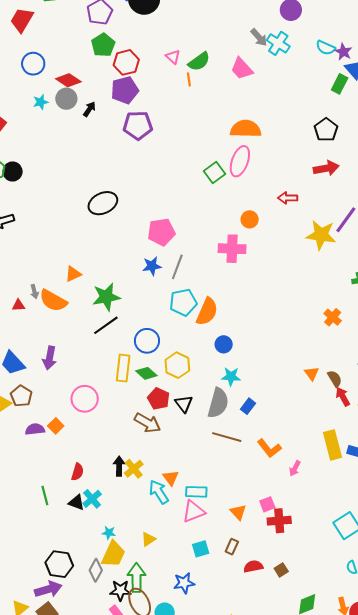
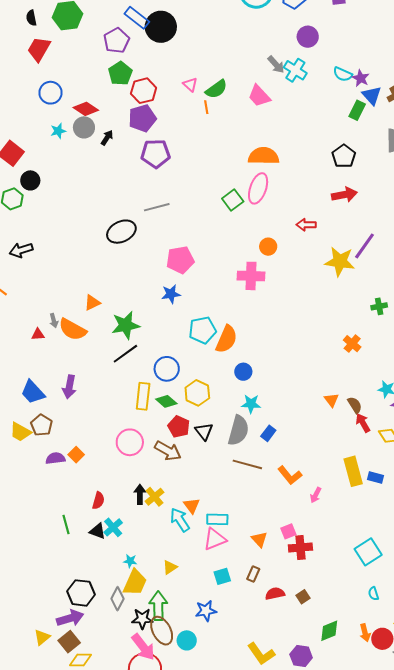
black circle: (13, 171) -> (30, 180), moved
gray line: (177, 267) -> (157, 207), moved, turned 55
pink circle: (85, 399) -> (130, 442), moved

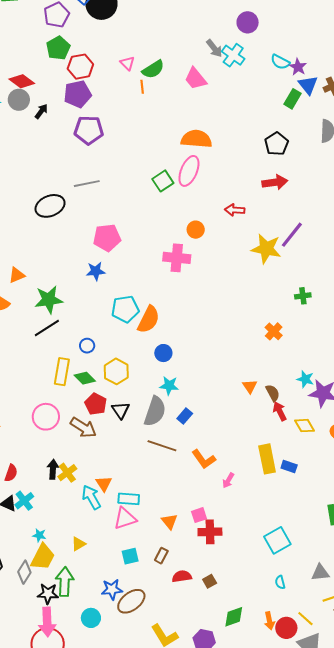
blue circle: (167, 369) -> (87, 346), size x0.6
brown ellipse: (162, 631) -> (131, 601), moved, turned 76
pink arrow: (143, 647) -> (47, 622), turned 32

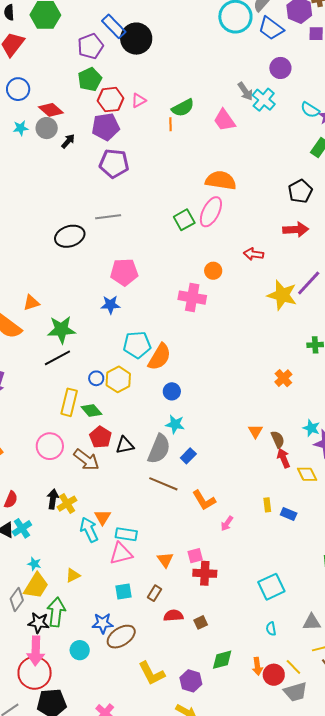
pink triangle: (127, 63) -> (139, 100), moved, turned 42
yellow hexagon: (116, 371) -> (118, 379), moved
black triangle: (121, 410) -> (125, 445), turned 48
yellow rectangle: (267, 459) -> (267, 505), size x0.5

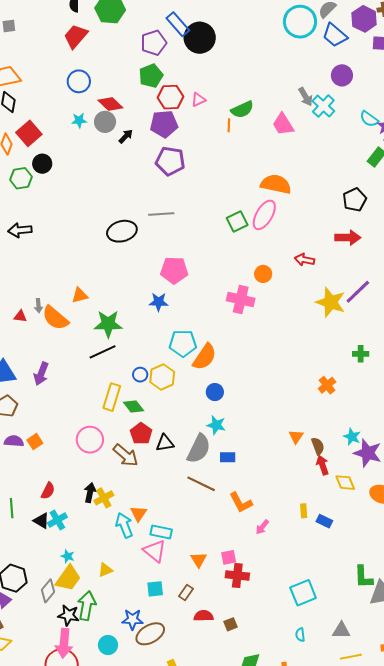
blue rectangle: (188, 456) -> (228, 457), turned 42
pink triangle: (121, 553) -> (155, 551), turned 50

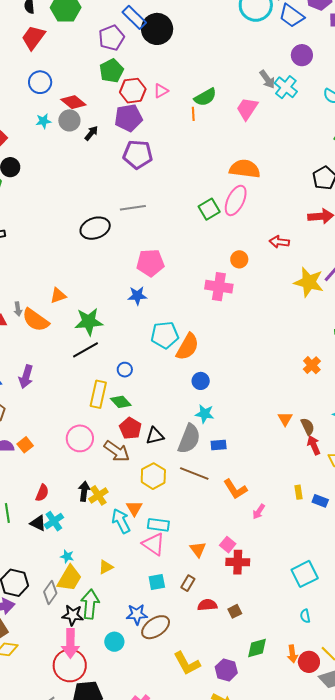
pink trapezoid: (283, 124) -> (247, 109), turned 70
yellow hexagon: (162, 377) -> (153, 476), moved
pink square: (229, 557) -> (228, 545), turned -35

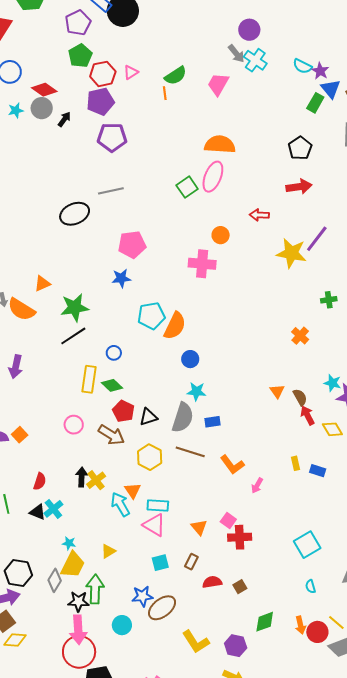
purple circle: (302, 55) -> (249, 30), moved
pink circle: (80, 438) -> (74, 425), size x0.7

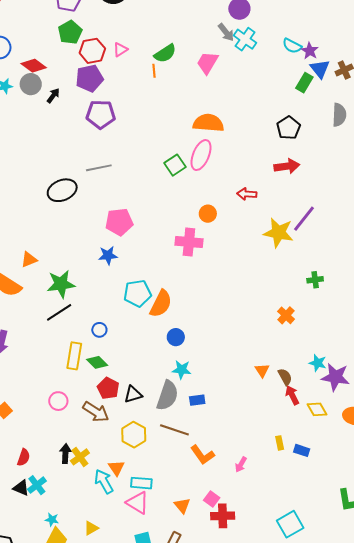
orange L-shape: (232, 465) -> (202, 455), moved

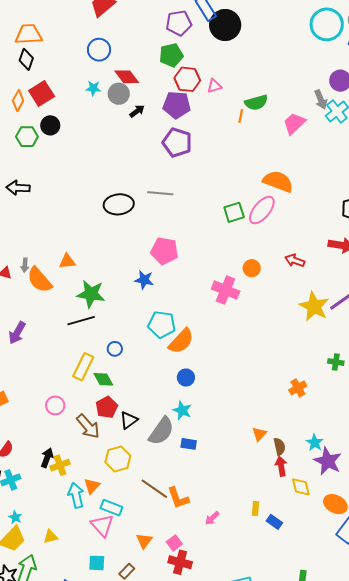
black triangle: (133, 394) -> (129, 420), turned -36
brown line: (174, 430) -> (154, 489), moved

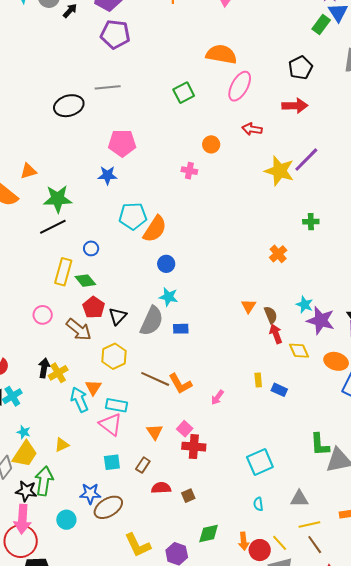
pink ellipse: (262, 210) -> (240, 86), moved
pink cross: (226, 290) -> (189, 171), size x0.6

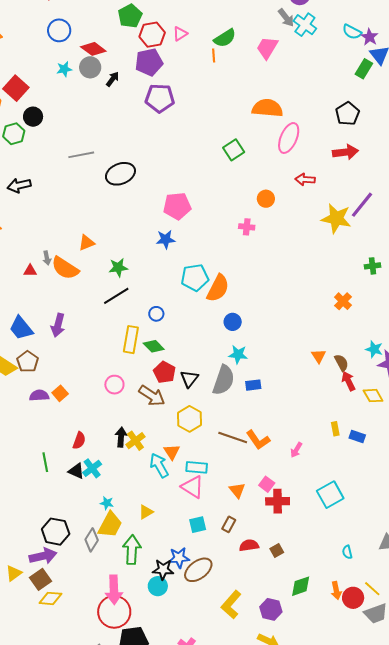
gray line: (108, 87) -> (81, 155), moved
green star: (58, 199) -> (118, 268), size x0.7
cyan square: (260, 462) -> (330, 495), moved
black star: (26, 491) -> (163, 569), moved
yellow L-shape: (138, 545) -> (231, 605), turned 72

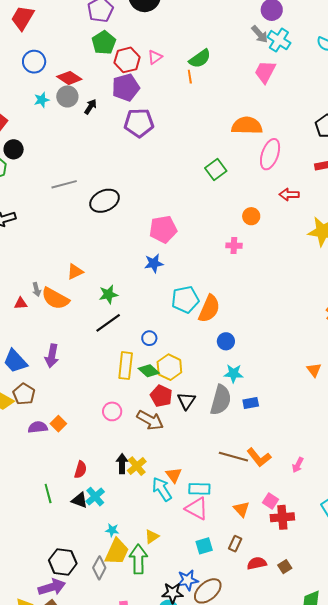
pink trapezoid: (267, 48) -> (265, 72), moved
yellow hexagon: (189, 419) -> (169, 367), moved
green arrow: (132, 550) -> (138, 559), moved

